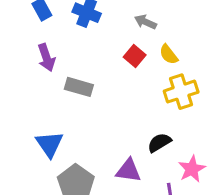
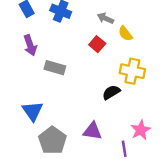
yellow semicircle: (169, 54) -> (125, 34), moved
yellow cross: (181, 92) -> (132, 71), turned 30
black semicircle: (159, 143) -> (111, 92), moved

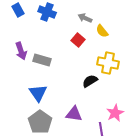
purple arrow: (30, 45) -> (21, 51), moved
blue triangle: (33, 111) -> (38, 93), moved

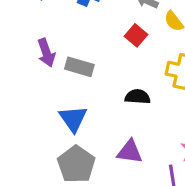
black semicircle: (90, 81) -> (138, 97), moved, turned 35

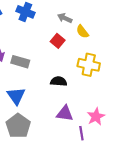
purple triangle: (130, 152) -> (65, 113), moved

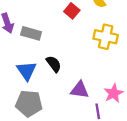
black semicircle: (59, 81) -> (54, 64), moved, turned 49
gray pentagon: (18, 126) -> (29, 103), turned -30

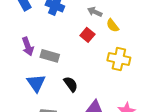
blue triangle: (27, 71) -> (36, 83), moved

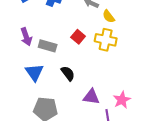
red square: (87, 35) -> (78, 37), moved
yellow cross: (119, 59) -> (106, 40), moved

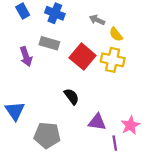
red square: (78, 37) -> (83, 57), size x1.6
gray rectangle: (48, 46) -> (49, 43), moved
blue triangle: (34, 72) -> (15, 111), moved

